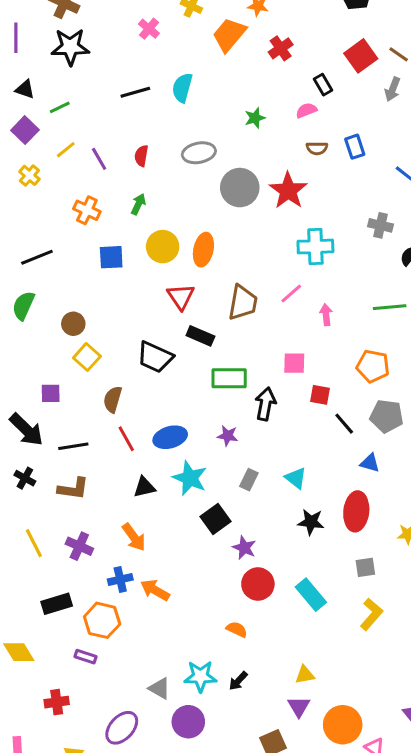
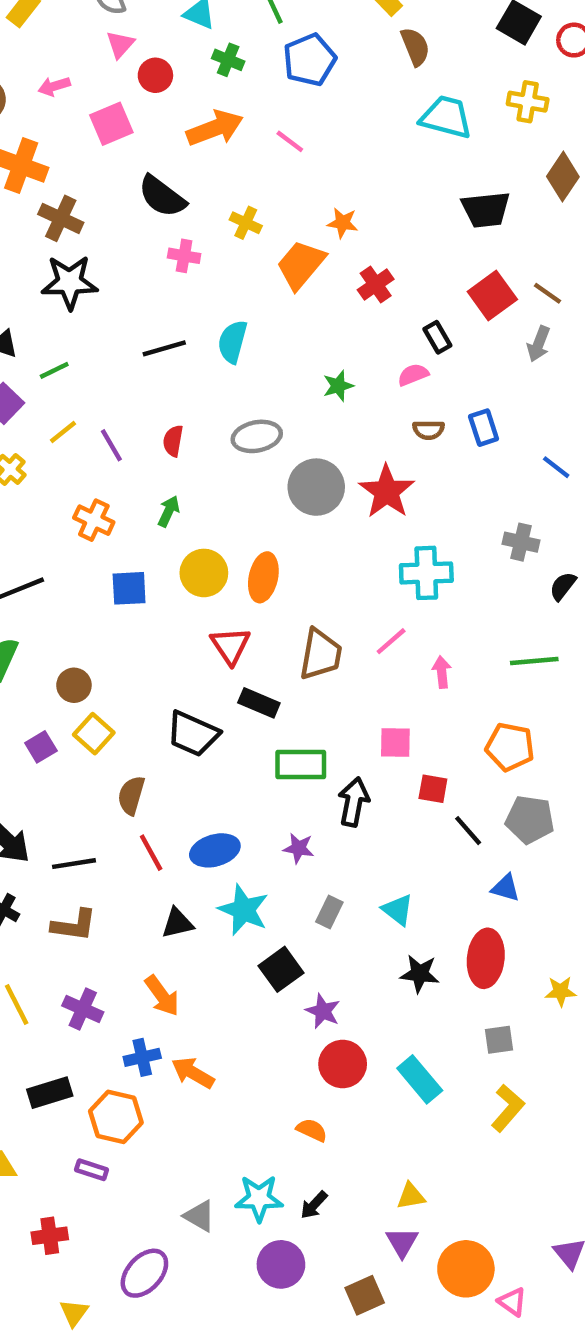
pink cross: (149, 29) -> (184, 256), turned -30
purple square: (51, 393) -> (41, 747), moved, turned -30
purple circle: (188, 722) -> (281, 1264), moved

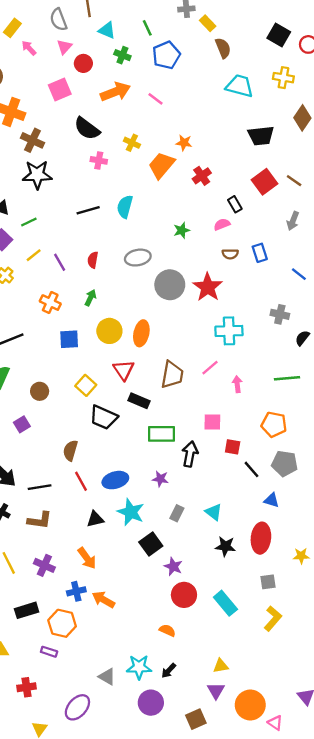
pink arrow: (54, 86) -> (29, 48), moved, turned 63
gray arrow: (539, 344) -> (293, 221), moved
yellow square: (94, 734) -> (86, 385), moved

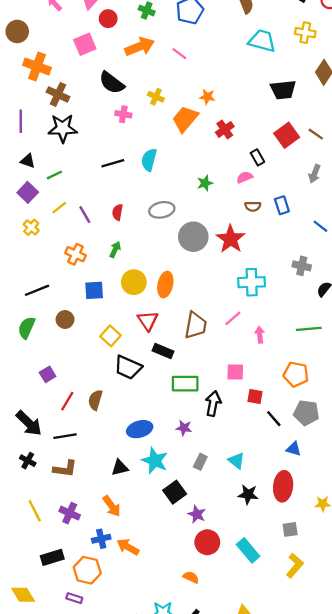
brown circle: (40, 391) -> (65, 320), moved
red line: (81, 481) -> (67, 401), moved, turned 60

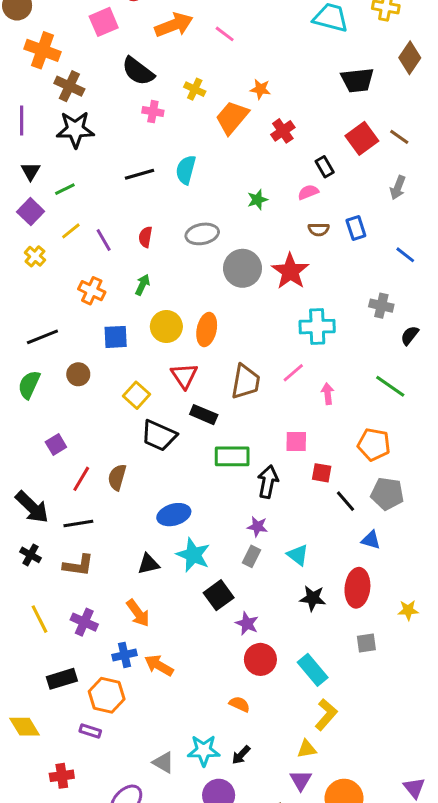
black triangle: (28, 161) -> (31, 171), turned 42
green line: (309, 329) -> (390, 386), turned 40
purple star: (184, 428) -> (257, 527), moved
yellow L-shape: (295, 566) -> (326, 715), moved

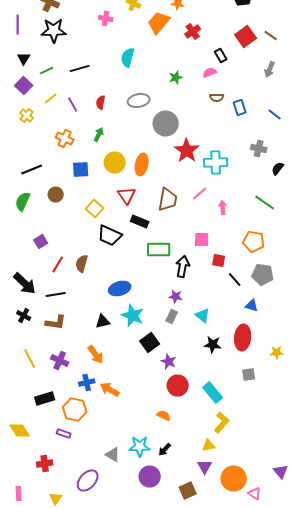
black line: (139, 174) -> (80, 68), moved
blue rectangle: (356, 228) -> (240, 108), moved
red star: (290, 271) -> (187, 150), moved

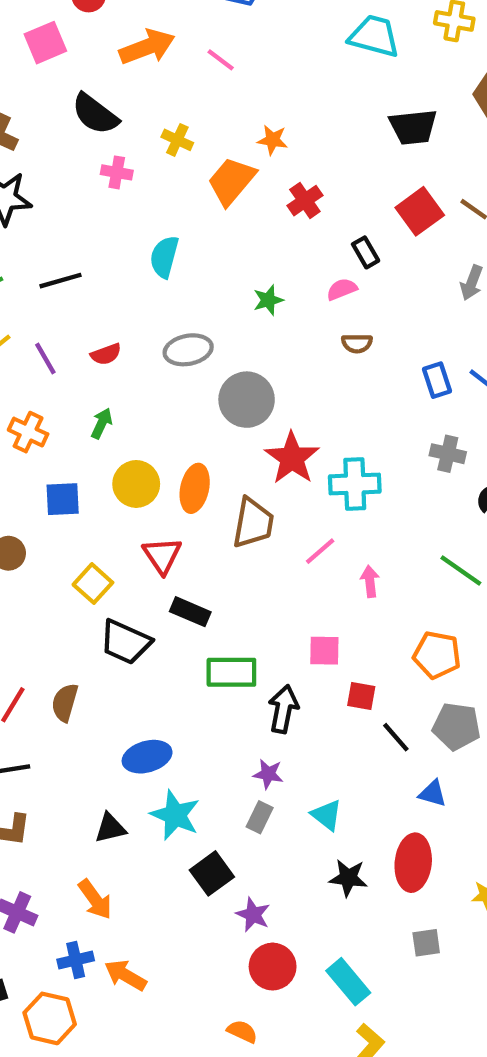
red semicircle: (101, 102) -> (106, 354), turned -120
blue rectangle: (240, 108) -> (437, 380), moved
brown trapezoid: (168, 200) -> (253, 523), moved

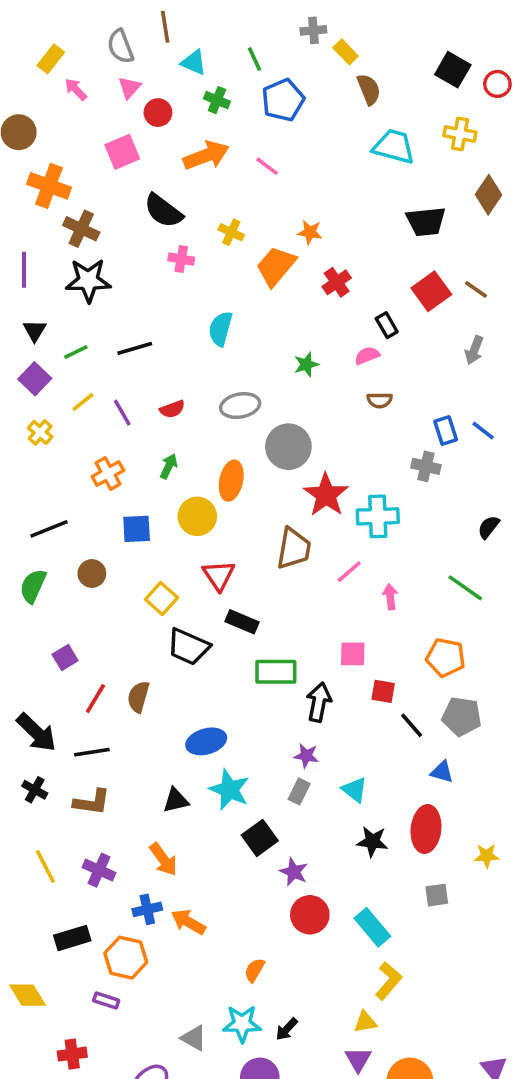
orange cross: (28, 432) -> (108, 473), turned 36
gray cross: (448, 454) -> (426, 466), moved
orange ellipse: (195, 488) -> (231, 481), moved
orange semicircle: (242, 1031) -> (254, 970), moved, turned -85

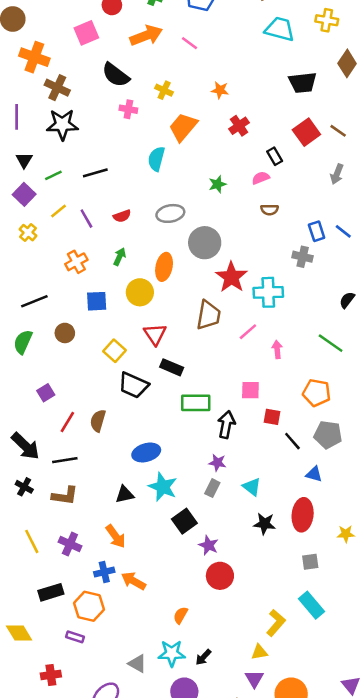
orange trapezoid: (276, 266) -> (183, 127), moved
cyan rectangle: (372, 927) -> (311, 605), moved

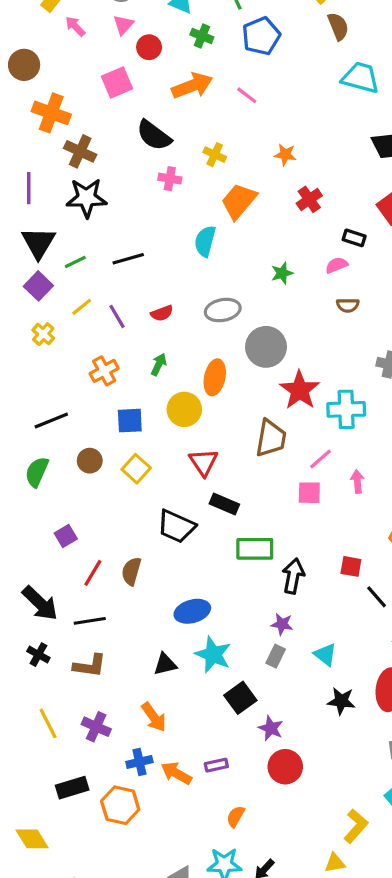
black rectangle: (275, 156) -> (354, 238), turned -42
black triangle: (24, 160) -> (38, 243), size x1.6
yellow square: (114, 351) -> (136, 469), moved
pink square: (250, 390) -> (309, 493), moved
purple rectangle: (75, 637) -> (216, 765), moved, turned -30

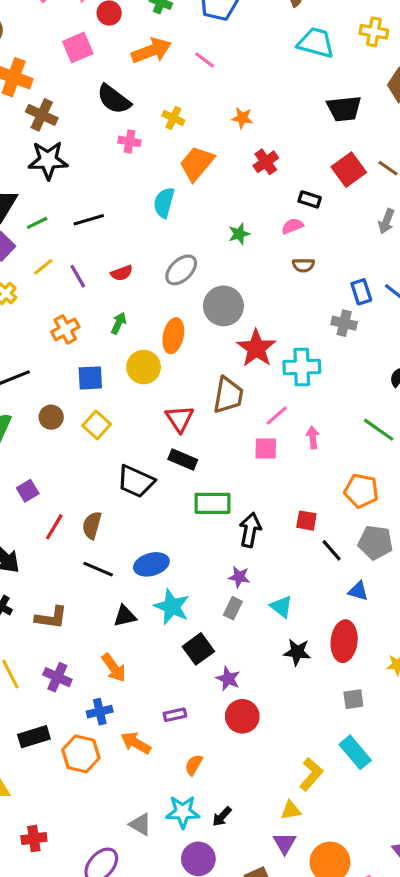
gray ellipse: (223, 310) -> (181, 270), turned -32
red triangle: (204, 462) -> (180, 419), moved
black line: (90, 621) -> (98, 569), moved, turned 32
orange arrow: (176, 773) -> (136, 743), moved

